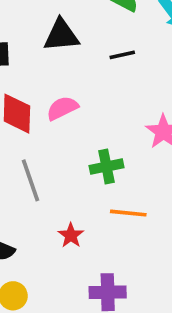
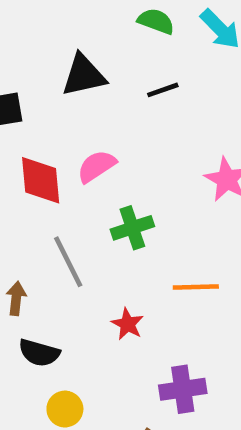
green cross: (106, 167) -> (132, 228), moved

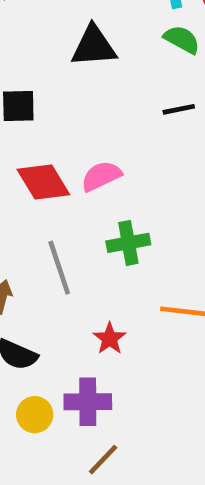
black triangle: (84, 75) -> (94, 46), moved
red diamond: (41, 180) -> (43, 182), turned -34
purple cross: (183, 389) -> (88, 402), moved

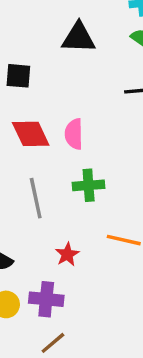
pink semicircle: (101, 176) -> (74, 134), turned -72

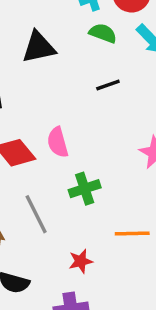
red star: (67, 254) -> (81, 261), turned 30

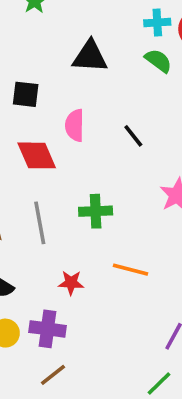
black line: (108, 85) -> (133, 136), moved, turned 55
pink semicircle: (58, 142) -> (75, 125), moved

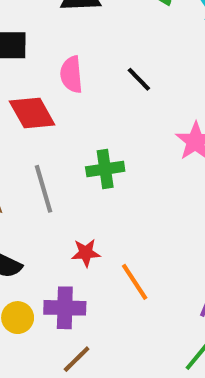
orange line: (130, 270) -> (135, 282), moved, turned 48

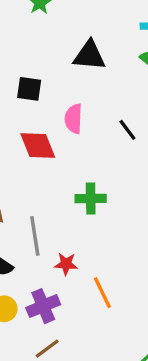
gray line: (44, 189) -> (35, 236), moved
purple cross: (65, 308) -> (43, 306), turned -32

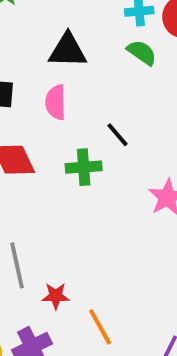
pink semicircle: (74, 119) -> (56, 102), moved
green cross: (91, 199) -> (84, 167), moved

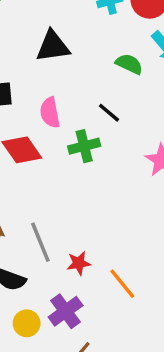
green semicircle: (142, 53) -> (129, 64), moved
pink semicircle: (56, 102) -> (50, 113), moved

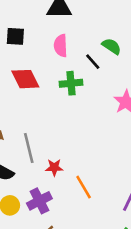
green semicircle: (129, 64) -> (112, 46), moved
pink semicircle: (50, 113) -> (61, 46), moved

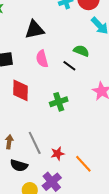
red diamond: (25, 79) -> (21, 90), turned 40
green cross: (71, 83) -> (59, 102), moved

